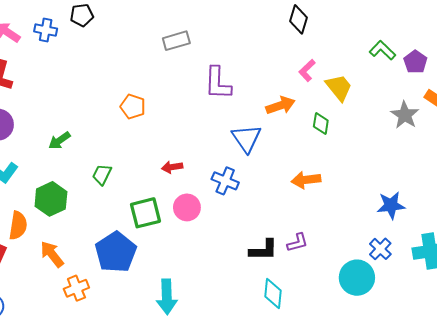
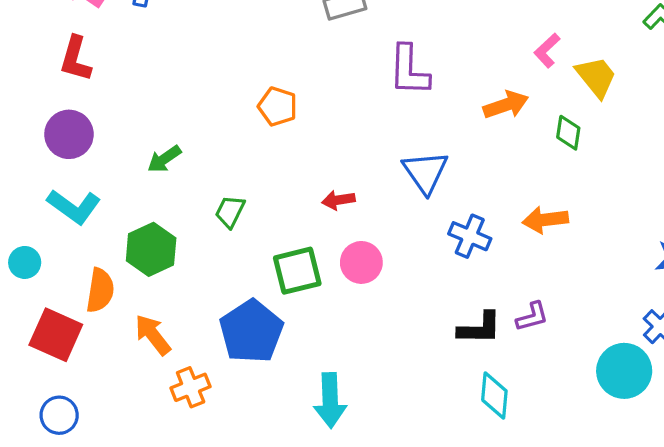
blue triangle: (246, 138) -> (425, 172), moved
blue cross: (225, 181) -> (470, 236), moved

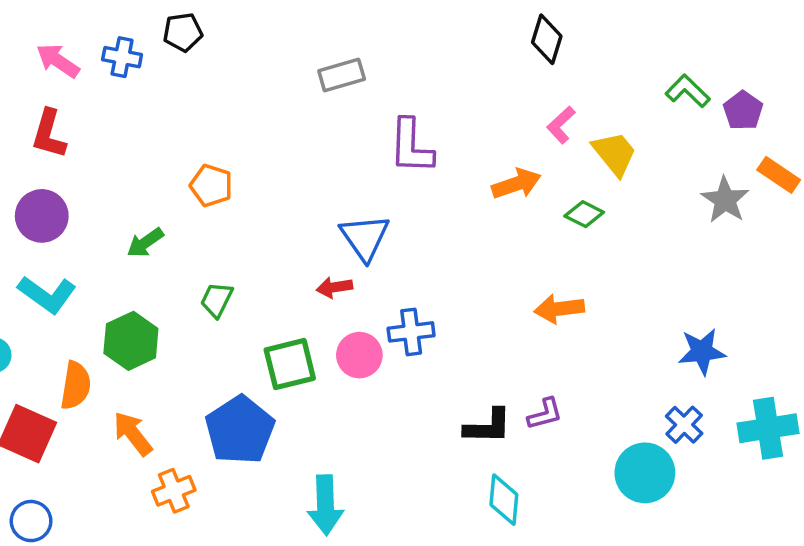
orange pentagon: (278, 106) -> (211, 186), moved
green diamond: (568, 133) -> (584, 214), turned -72
blue triangle: (425, 172) -> (365, 237), moved
blue cross: (470, 236) -> (411, 332), moved, turned -30

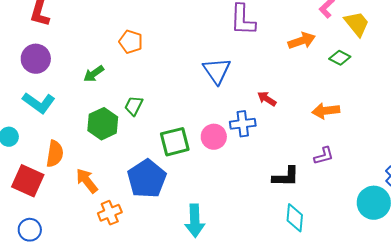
red arrow: (334, 287) -> (267, 99), moved, turned 42
green hexagon: (131, 341) -> (103, 124), moved
purple L-shape: (545, 414) -> (324, 156), moved

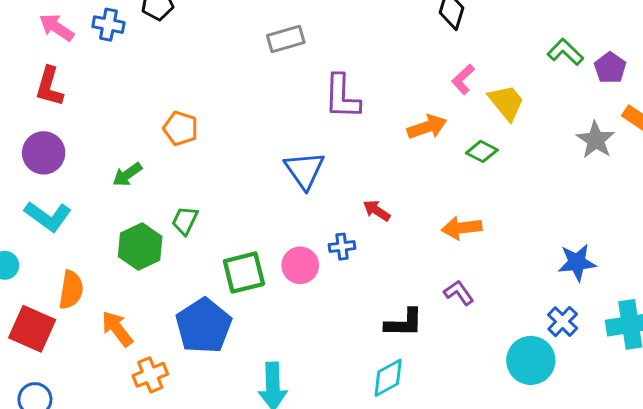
blue cross: (243, 124) -> (342, 247), size x0.7
purple L-shape: (324, 156) -> (459, 293), turned -110
cyan diamond: (295, 218) -> (388, 378), moved, turned 56

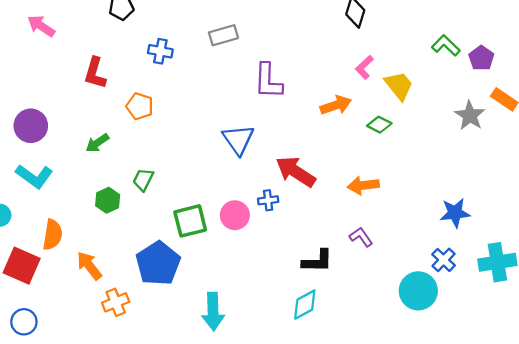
blue cross: (108, 25) -> (160, 51), moved
red L-shape: (49, 87) -> (95, 73), moved
red arrow: (377, 211) -> (296, 172), size x1.8
green hexagon: (140, 247) -> (108, 200), size x0.7

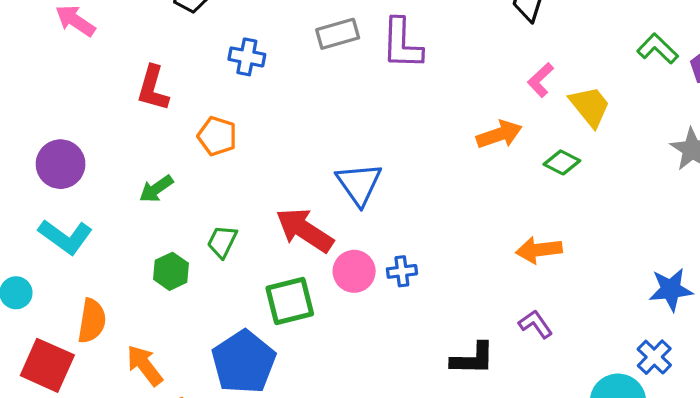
purple L-shape: (268, 81) -> (402, 44), moved
red arrow: (296, 172) -> (305, 230), moved
pink circle: (235, 215) -> (354, 271), moved

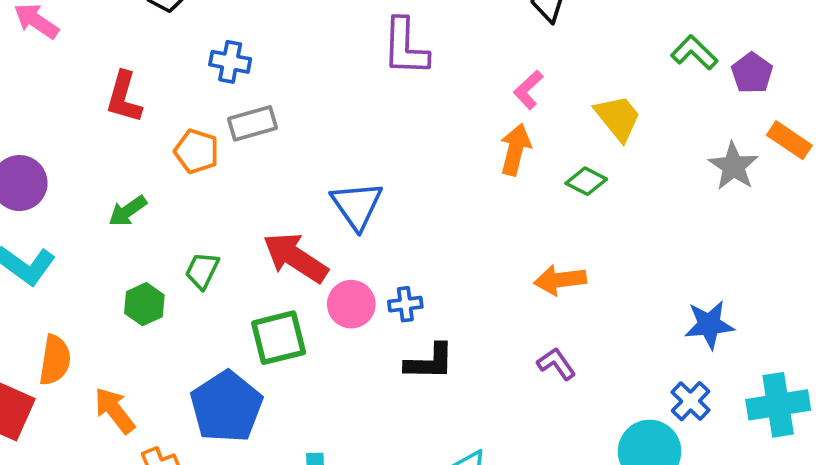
gray rectangle: (338, 34) -> (253, 123), moved
pink L-shape: (540, 80) -> (528, 90), moved
orange arrow: (499, 134) -> (515, 149), turned -57
black L-shape: (473, 359) -> (430, 362), moved

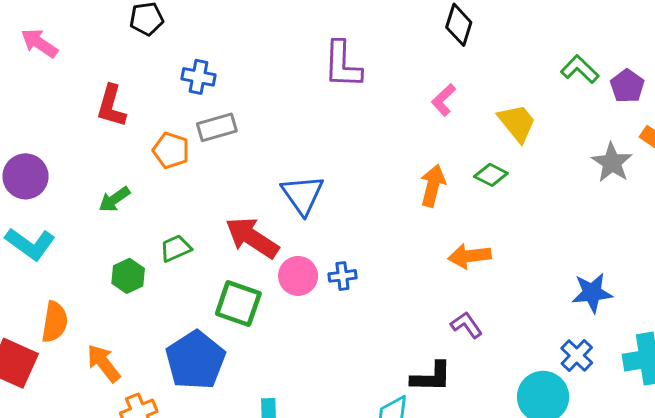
orange arrow: (515, 149) -> (433, 186), moved
green trapezoid: (202, 271) -> (176, 248), turned 40
green square: (279, 338) -> (238, 303), turned 33
black L-shape: (430, 362) -> (431, 377), moved

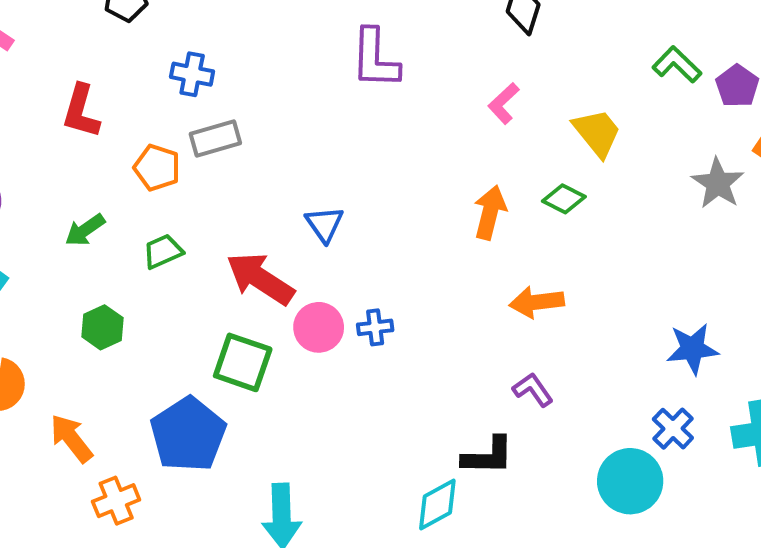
blue triangle: (303, 195) -> (324, 224), size x0.7
green trapezoid: (176, 248) -> (163, 251), moved

